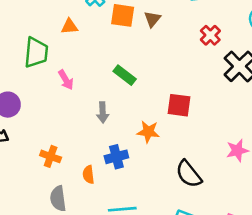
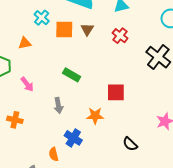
red cross: (210, 35) -> (120, 36), moved
orange cross: (51, 156) -> (15, 120), moved
blue cross: (116, 157) -> (73, 138), turned -36
black semicircle: (189, 174) -> (130, 144), size x0.7

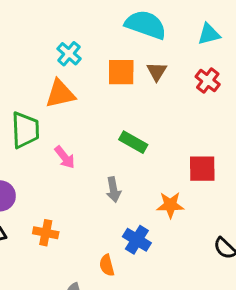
cyan cross: (42, 18) -> (69, 54), moved
orange triangle: (25, 43) -> (60, 94), size x1.5
orange cross: (15, 120) -> (46, 233), moved

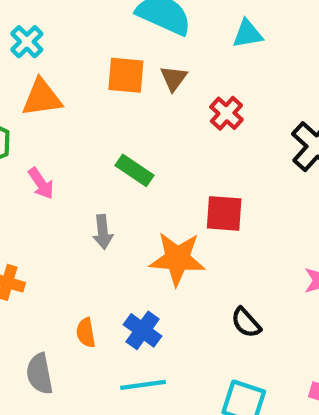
cyan cross: (69, 54) -> (27, 42), moved
red cross: (208, 81) -> (226, 113), moved
orange star: (170, 205) -> (177, 259), size x1.5
blue cross: (137, 240) -> (143, 330), moved

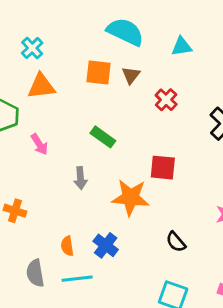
cyan line: (143, 385) -> (77, 279), moved

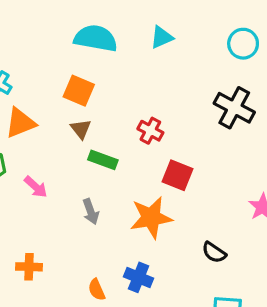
orange square: (99, 72) -> (79, 91), turned 32
brown triangle: (131, 75) -> (81, 129), moved
red cross: (166, 100) -> (150, 131), moved
red square: (163, 168) -> (178, 175), turned 32

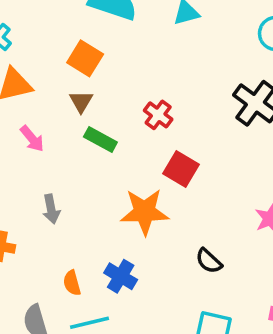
pink arrow: (36, 187) -> (32, 139), moved
gray arrow: (91, 212) -> (51, 209), moved

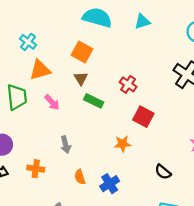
orange star: (145, 212) -> (122, 144), size x0.6
blue cross: (121, 276) -> (110, 184), turned 30
orange semicircle: (72, 283) -> (80, 177), moved

